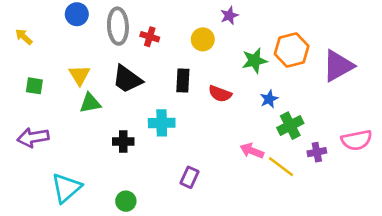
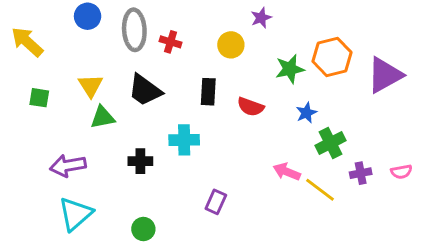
yellow arrow: (24, 37) -> (27, 42), size x1.6
purple arrow: (33, 137) -> (68, 166), moved
pink semicircle: (357, 140) -> (401, 172), moved, size x0.6

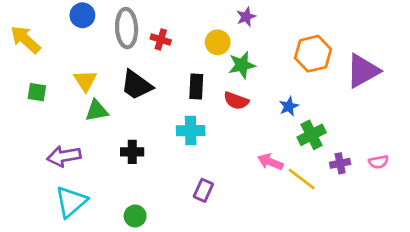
green star: (290, 69) -> (242, 65), moved
cyan cross: (184, 140) -> (191, 131), moved

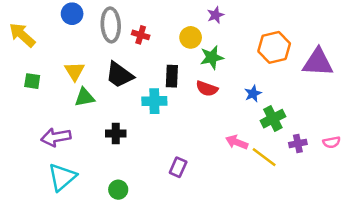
purple triangle: (363, 71) -> (318, 62), turned 32
cyan cross: (191, 131) -> (154, 101), moved

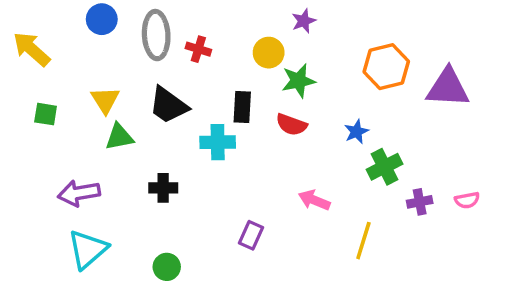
pink arrow: (237, 142) -> (314, 200), moved
yellow line: (264, 157) -> (363, 241), moved, turned 70

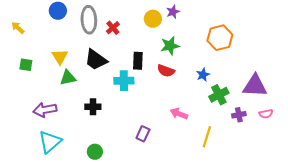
yellow arrow: (31, 49) -> (18, 28), size x0.6
red cross: (198, 49) -> (113, 28), turned 32
yellow circle: (269, 53) -> (153, 19), moved
purple triangle: (448, 88) -> (255, 86), moved

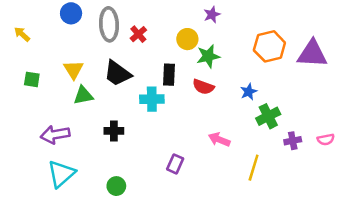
yellow circle: (153, 19) -> (187, 39), moved
purple triangle: (255, 86) -> (312, 54), moved

